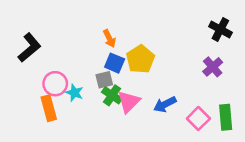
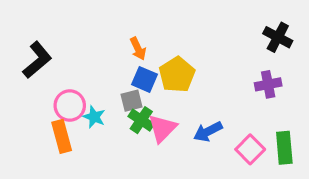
purple cross: (213, 67) -> (268, 84), turned 30

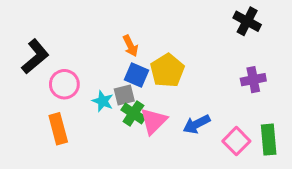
black cross: (278, 37) -> (247, 21), moved
pink circle: (70, 105) -> (64, 84), moved
cyan star: (94, 117) -> (103, 101), moved

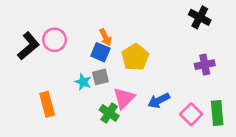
blue square: (137, 75) -> (100, 52), moved
pink circle: (64, 84) -> (54, 40), moved
green cross: (133, 113) -> (109, 113), moved

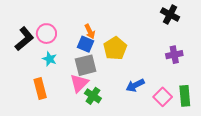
gray square: (100, 77) -> (86, 65), size x1.5
cyan star: (83, 82) -> (50, 59), moved
pink triangle: (124, 98) -> (79, 83), moved

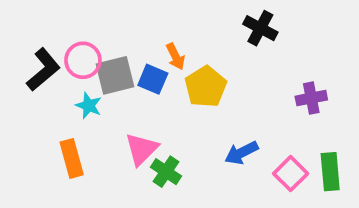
black cross: (170, 15) -> (260, 28), moved
orange arrow: (90, 31) -> (175, 56), moved
gray square: (86, 65) -> (115, 75), moved

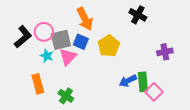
orange arrow: (175, 56) -> (85, 19), moved, size x1.6
pink triangle: (141, 149) -> (68, 57), moved
green cross: (166, 172) -> (66, 96), moved
green rectangle: (330, 172) -> (143, 82), moved

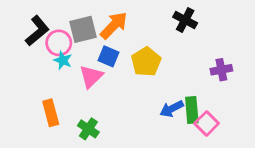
orange arrow: (85, 19) -> (114, 25), turned -110
black L-shape: (23, 37) -> (37, 31), moved
gray square: (61, 40) -> (83, 29), moved
cyan star: (47, 56) -> (63, 60), moved

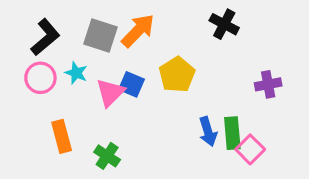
gray square: (83, 29) -> (101, 36), turned 32
pink circle: (59, 43) -> (40, 78), moved
blue square: (108, 56) -> (131, 84), moved
blue arrow: (172, 109) -> (208, 132), turned -80

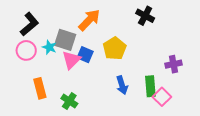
gray square: (101, 36) -> (65, 40), moved
purple cross: (268, 84) -> (173, 64), moved
blue arrow: (208, 132) -> (122, 85), moved

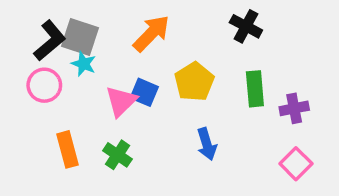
gray square: (65, 40) -> (80, 37), moved
cyan star: (49, 47) -> (84, 64), moved
green rectangle: (150, 86) -> (255, 89), moved
pink square: (162, 97) -> (296, 164), moved
green cross: (69, 101) -> (117, 155), moved

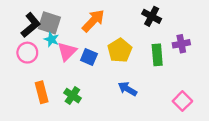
pink triangle: (121, 101) -> (67, 52), moved
purple cross: (294, 108) -> (181, 44), moved
blue arrow: (207, 144) -> (127, 89), turned 138

